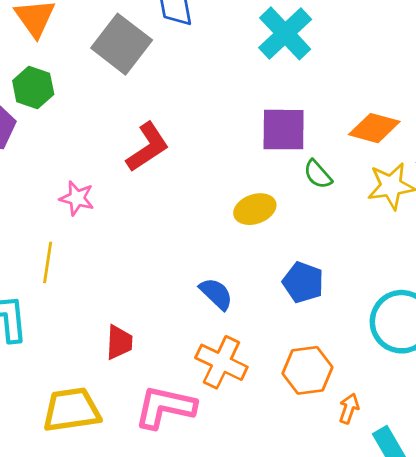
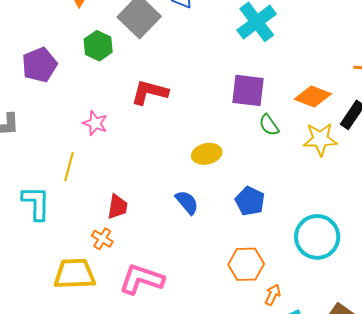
green hexagon: (33, 87) -> (98, 46), moved
red L-shape: (148, 147) -> (150, 92), turned -138
yellow ellipse: (255, 209) -> (207, 154), moved
red trapezoid: (119, 342) -> (117, 207), moved
orange cross: (221, 362) -> (102, 239), moved, size x0.6

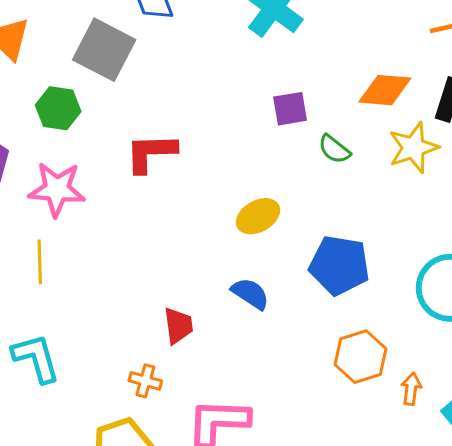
purple square: (248, 90) -> (290, 109), size x0.7
pink star: (95, 123) -> (57, 189), moved, size x1.5
yellow line: (69, 167) -> (40, 262), moved
blue pentagon: (250, 201) -> (339, 265), size x1.4
red trapezoid: (117, 207) -> (178, 326), moved

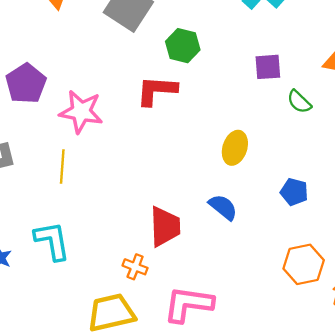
green hexagon: (58, 108) -> (183, 46), moved
yellow ellipse: (258, 216) -> (235, 148), turned -48
blue pentagon: (339, 265) -> (294, 192), size x0.6
red trapezoid: (178, 326) -> (165, 226), size x1.4

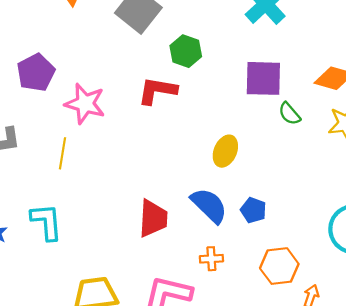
purple square: (268, 67) -> (263, 78), size x1.5
blue pentagon: (294, 192) -> (253, 210), moved
blue semicircle: (223, 207) -> (209, 205), size x1.4
orange cross: (135, 267) -> (211, 259), moved, turned -30

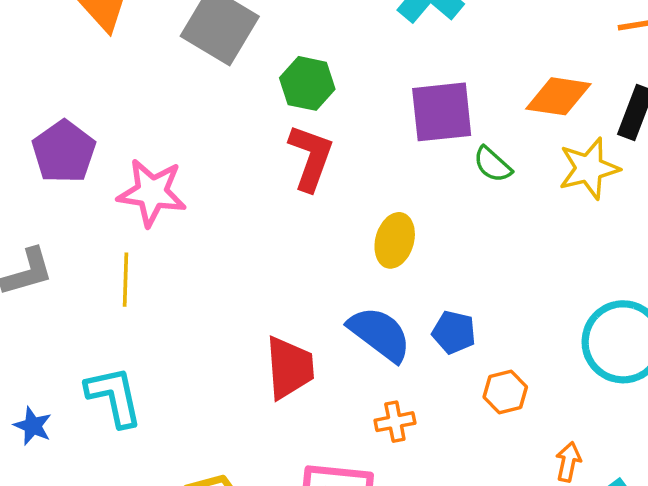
red L-shape: (157, 91) -> (311, 158), moved, turned 108
orange hexagon: (279, 266) -> (505, 392), moved, size x0.7

